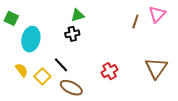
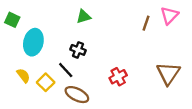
black cross: (72, 34) -> (78, 50), moved, turned 32

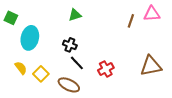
pink triangle: (169, 15) -> (152, 14), turned 42
black line: (66, 70) -> (77, 63), moved
brown triangle: (168, 73) -> (151, 66), turned 45

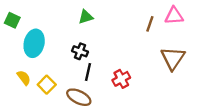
black line: (77, 63) -> (88, 72), turned 56
brown triangle: (151, 66) -> (173, 58), moved, turned -45

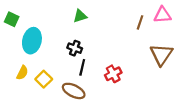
yellow semicircle: (24, 78) -> (22, 73), turned 64

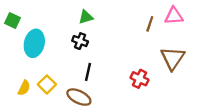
black cross: (75, 48) -> (80, 41), moved
yellow semicircle: (22, 73) -> (24, 88), moved
red cross: (113, 74) -> (139, 79), moved, turned -35

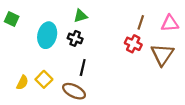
pink triangle: (174, 16) -> (170, 23), moved
cyan ellipse: (34, 43) -> (47, 35), moved
red cross: (139, 79) -> (133, 44), moved

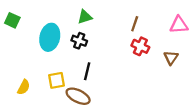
brown line: (141, 22) -> (135, 24), moved
brown triangle: (162, 55) -> (171, 58), size x0.6
yellow square: (44, 79) -> (57, 80), moved, turned 35

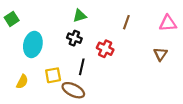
green square: (12, 20) -> (12, 19), turned 32
cyan ellipse: (50, 37) -> (33, 44), moved
red cross: (140, 46) -> (105, 49), moved

